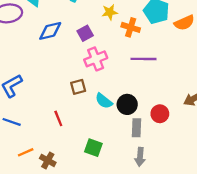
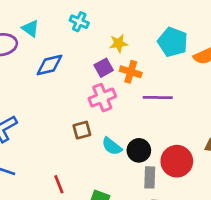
orange cross: (131, 27) -> (131, 72), moved
purple square: (85, 33) -> (104, 68), moved
red circle: (160, 114) -> (177, 161), size x1.5
red line: (58, 118) -> (59, 184), moved

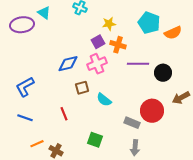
blue diamond: (49, 65) -> (68, 64), moved
black circle: (139, 150) -> (163, 73), moved
gray rectangle: (150, 177) -> (132, 123), turned -70
red line: (59, 184) -> (64, 114), moved

